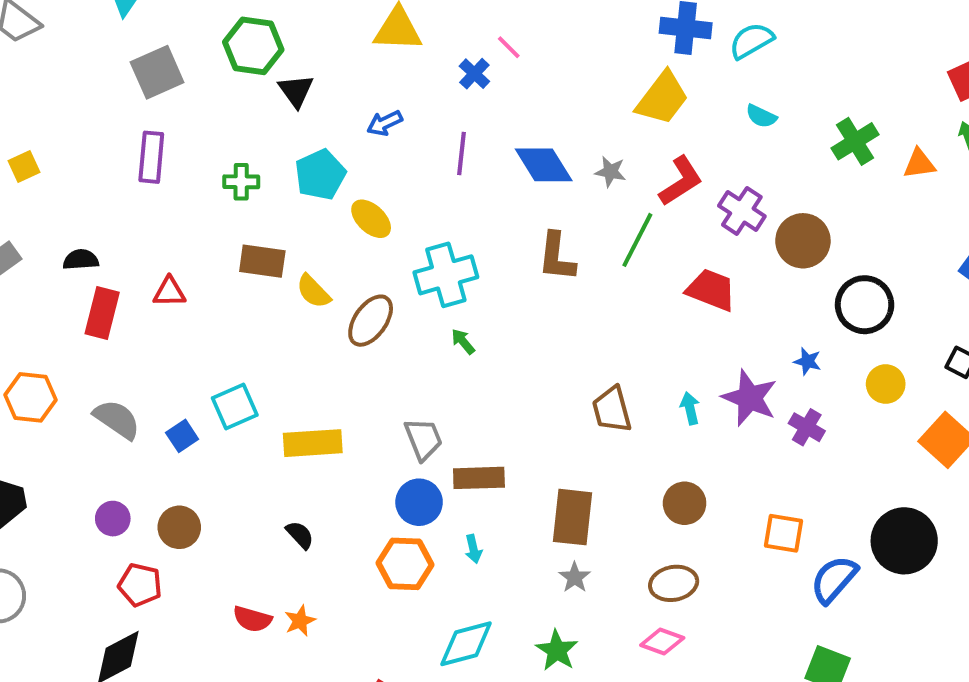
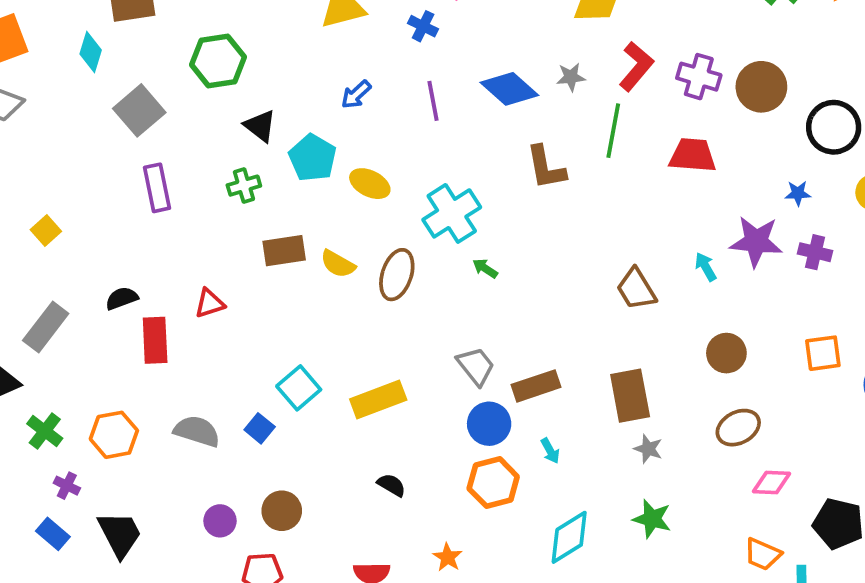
black triangle: (296, 91) -> (260, 126), moved
orange star: (300, 621) -> (448, 557), moved
pink diamond: (662, 641) -> (772, 483), moved

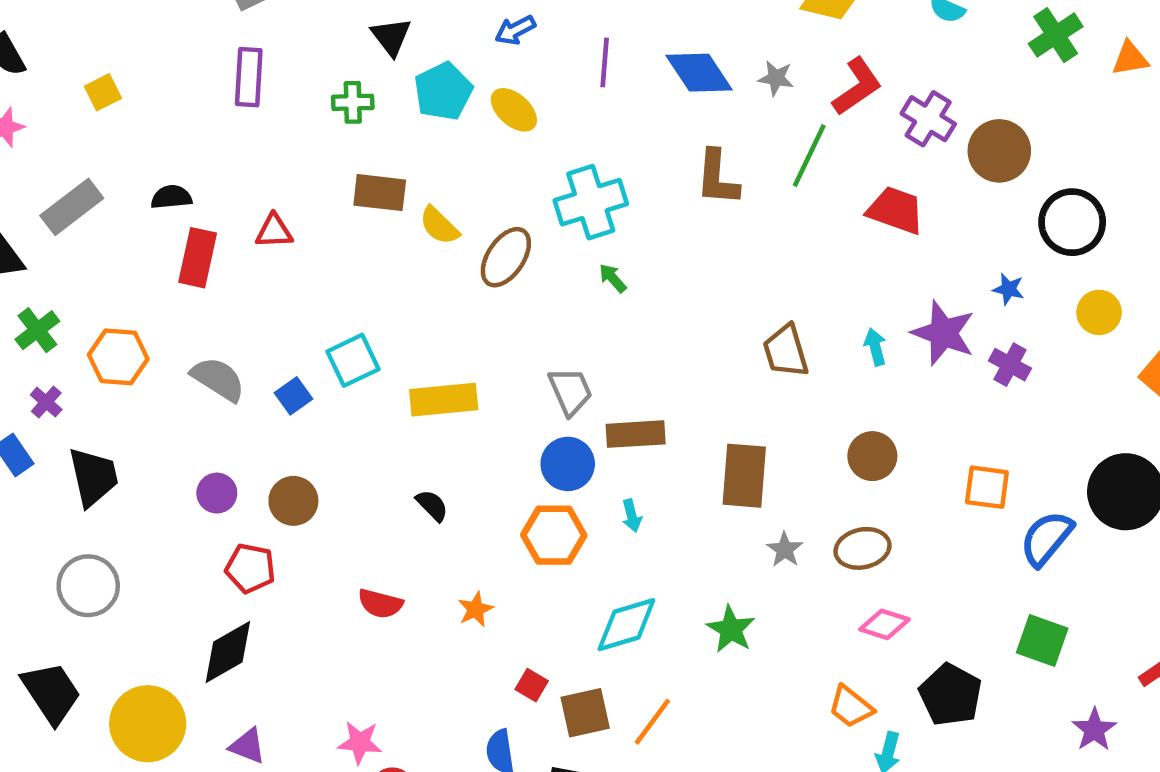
yellow ellipse: (370, 184) -> (514, 110), moved
gray star: (648, 449) -> (785, 550), moved

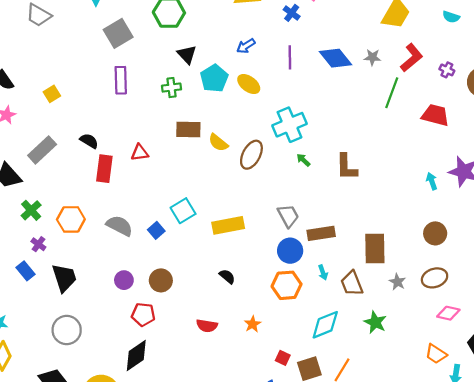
purple cross: (928, 119) -> (447, 70), size x0.6
brown L-shape: (717, 178) -> (347, 167), moved
black semicircle: (171, 197) -> (89, 141), turned 42
brown trapezoid: (786, 351) -> (352, 283), moved

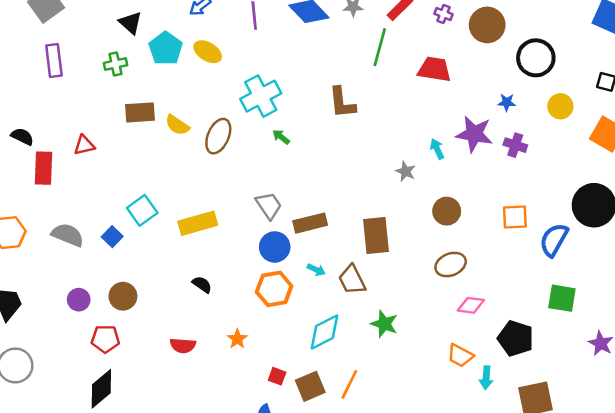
brown L-shape: (347, 167) -> (342, 103), moved
cyan arrow: (323, 273) -> (316, 270), turned -40
gray star: (397, 282) -> (406, 171), moved

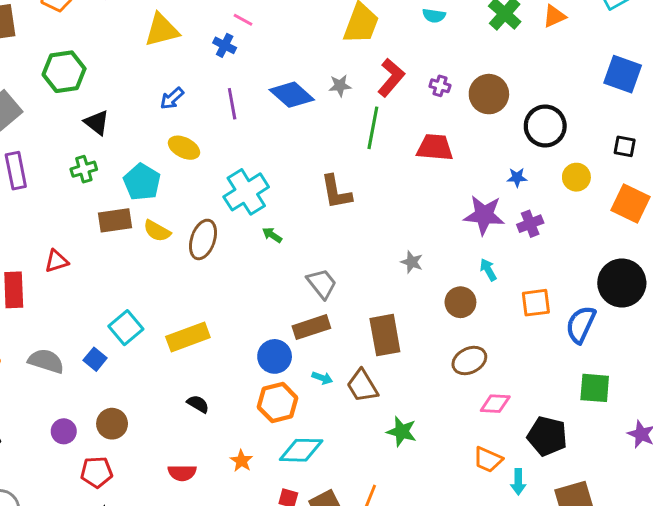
cyan pentagon: (166, 49) -> (142, 182), moved
purple cross: (515, 145) -> (530, 224), turned -35
cyan arrow: (437, 149) -> (488, 270), moved
gray trapezoid: (269, 205) -> (322, 284), moved
cyan diamond: (325, 332) -> (301, 450), moved, turned 33

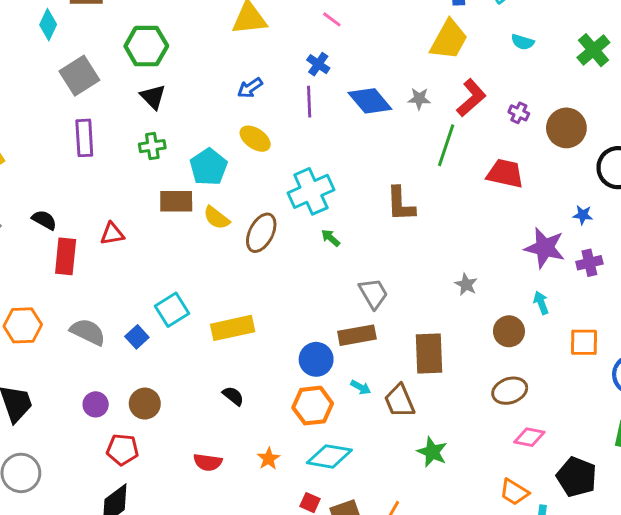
blue cross: (225, 45) -> (318, 64), moved
black triangle: (97, 123) -> (153, 97), moved

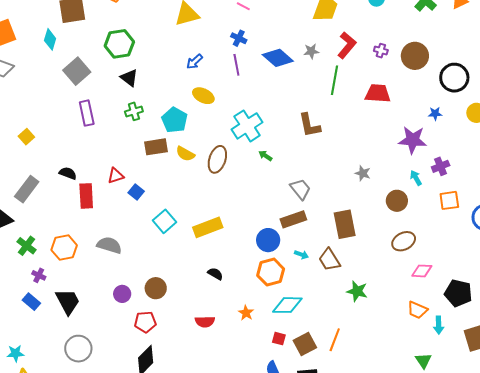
purple cross: (589, 263) -> (441, 166), moved
blue square: (137, 337) -> (136, 192), moved

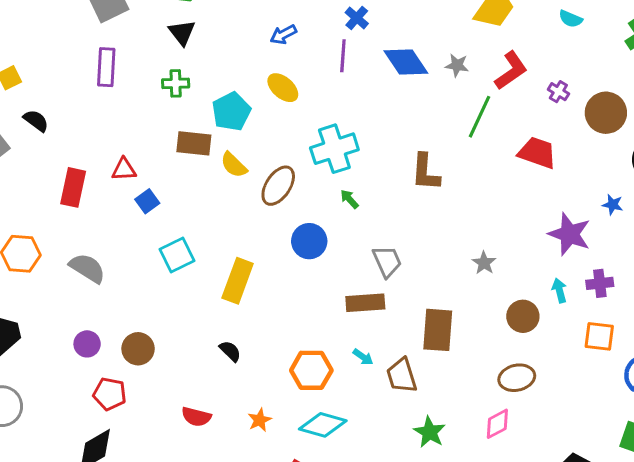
black semicircle: (68, 173) -> (36, 121), moved
yellow rectangle: (208, 227) -> (238, 281), turned -64
blue circle: (268, 240) -> (309, 241), moved
pink diamond: (422, 271) -> (497, 424), moved, turned -45

